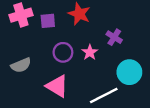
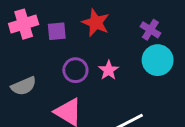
purple cross: (114, 37) -> (150, 30), moved
cyan circle: (129, 72) -> (158, 60), moved

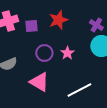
red star: (96, 23) -> (58, 20), turned 30

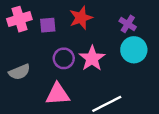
pink star: (67, 53) -> (92, 58), size x1.5
pink triangle: (39, 82) -> (58, 94), turned -35

